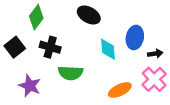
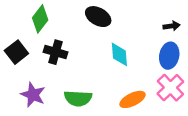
blue ellipse: (135, 37) -> (169, 56), moved
black arrow: (155, 54) -> (172, 26), moved
green semicircle: (71, 73) -> (78, 98), moved

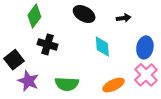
black arrow: (172, 26) -> (124, 18), moved
black square: (16, 52) -> (14, 60), moved

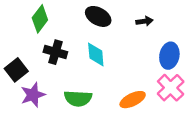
cyan diamond: (102, 46) -> (96, 54), moved
purple star: (28, 81) -> (33, 95), turned 30

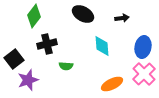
black cross: (55, 52) -> (47, 44), turned -30
cyan diamond: (96, 54) -> (102, 46), moved
green semicircle: (78, 98) -> (66, 66), moved, size x0.6

